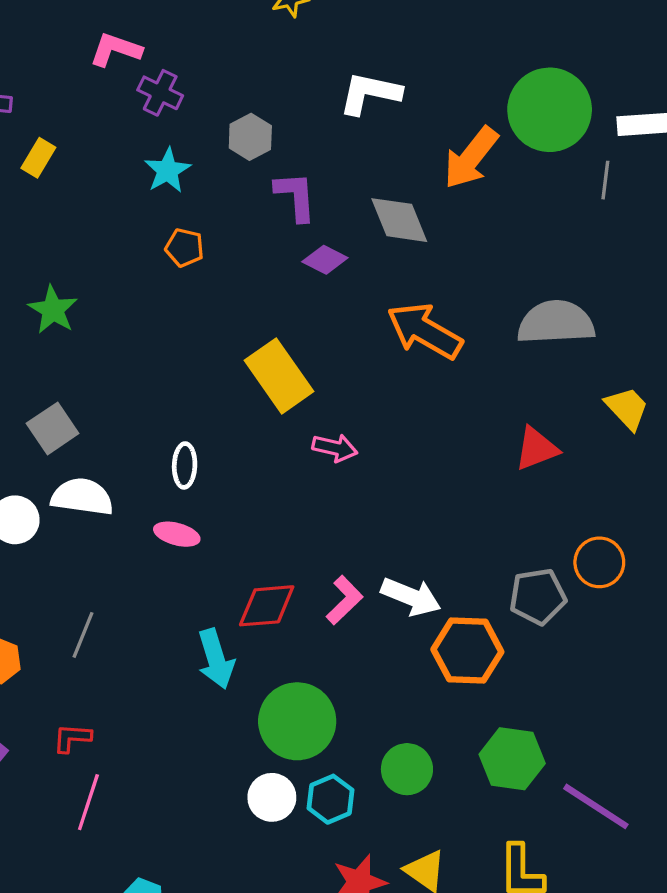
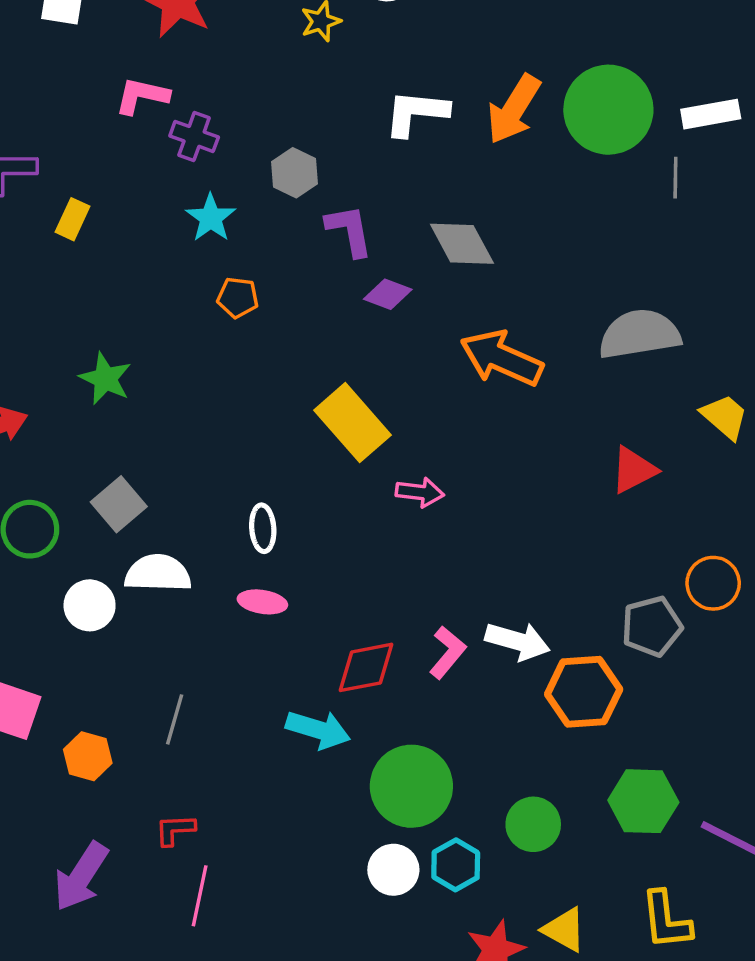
orange arrow: (471, 158) -> (514, 109), moved
cyan arrow: (216, 659) -> (318, 730), turned -50

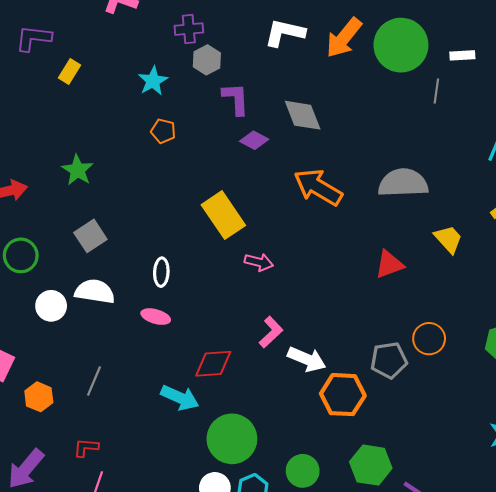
white rectangle: (711, 114) -> (462, 55), size x0.7
purple cross: (194, 136) -> (189, 29), moved, turned -32
gray square: (119, 504) -> (90, 236), moved
pink L-shape: (448, 652) -> (271, 332), moved

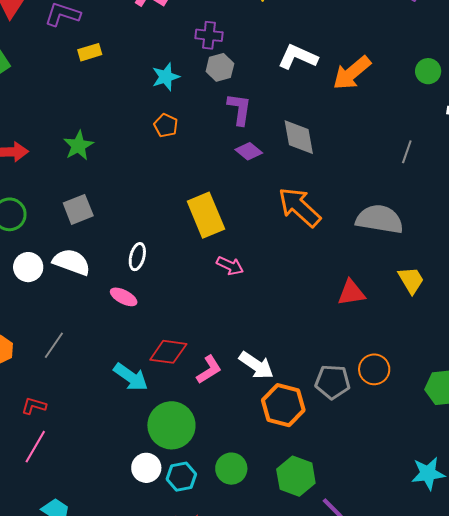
green circle: (401, 45) -> (428, 71), moved, size x0.5
yellow rectangle: (69, 72) -> (90, 52), turned 30
gray line: (436, 91) -> (407, 152), moved
pink L-shape: (271, 332) -> (209, 370), moved

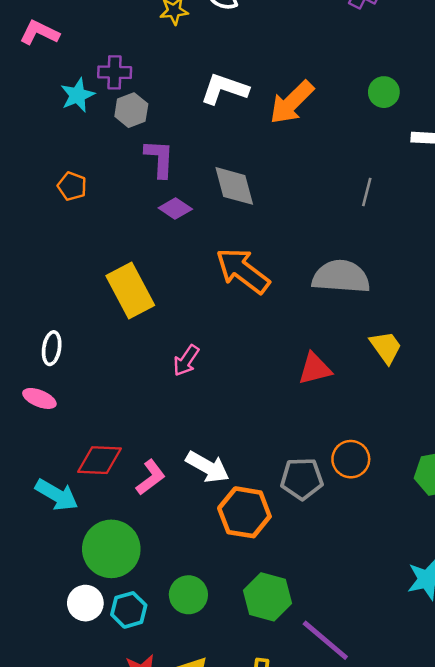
cyan star: (166, 77) -> (78, 95), moved
pink arrow: (230, 266) -> (186, 360), moved, turned 104

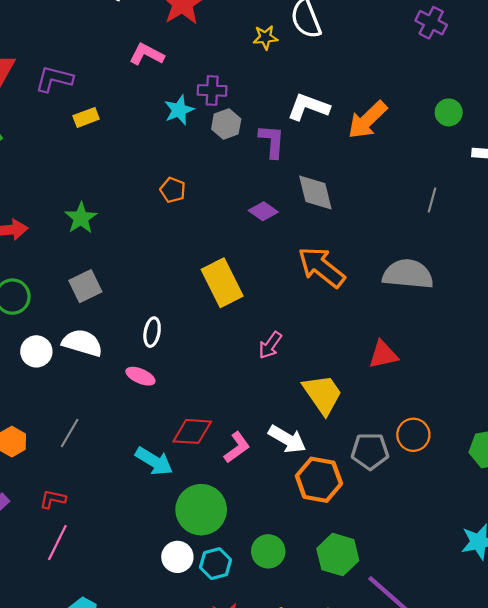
purple L-shape: (159, 159) -> (272, 141), moved
yellow trapezoid: (386, 347) -> (323, 394), moved, size x1.4

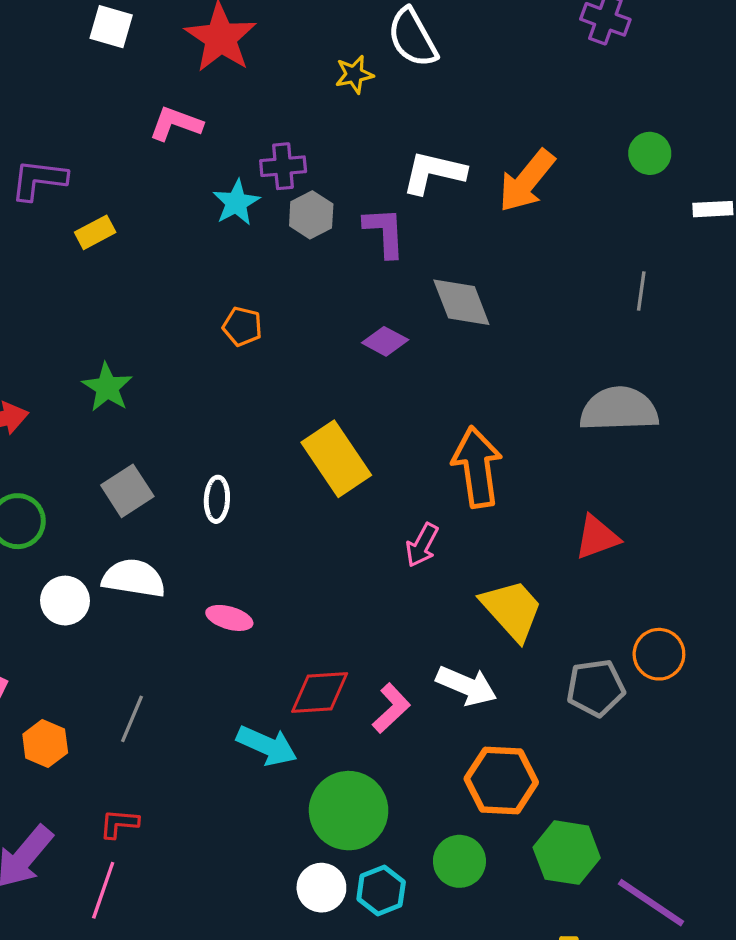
orange arrow: (321, 267) -> (477, 467), moved, turned 51
white ellipse: (152, 332) -> (217, 499), moved
orange hexagon: (319, 480) -> (501, 780), moved
pink line: (57, 543) -> (103, 890), moved

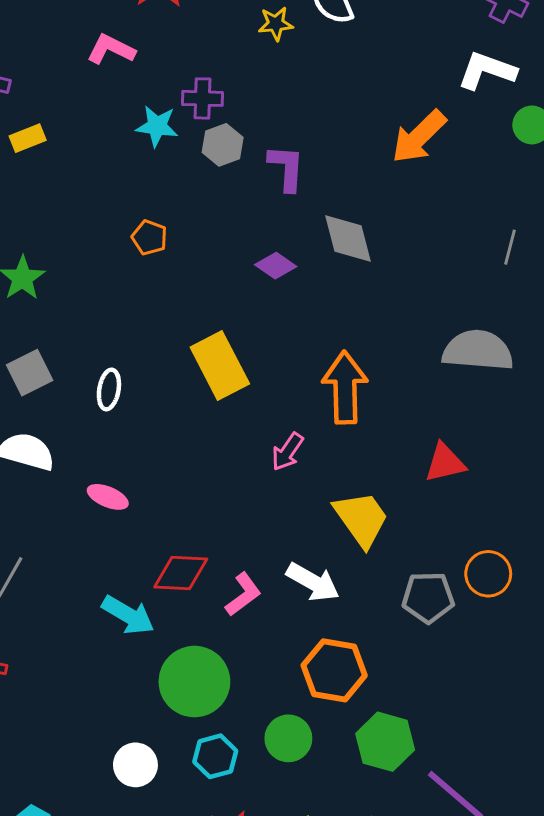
white L-shape: (434, 173) -> (487, 71), moved
cyan star: (236, 203) -> (157, 126), turned 30
white circle: (321, 888) -> (135, 765), moved

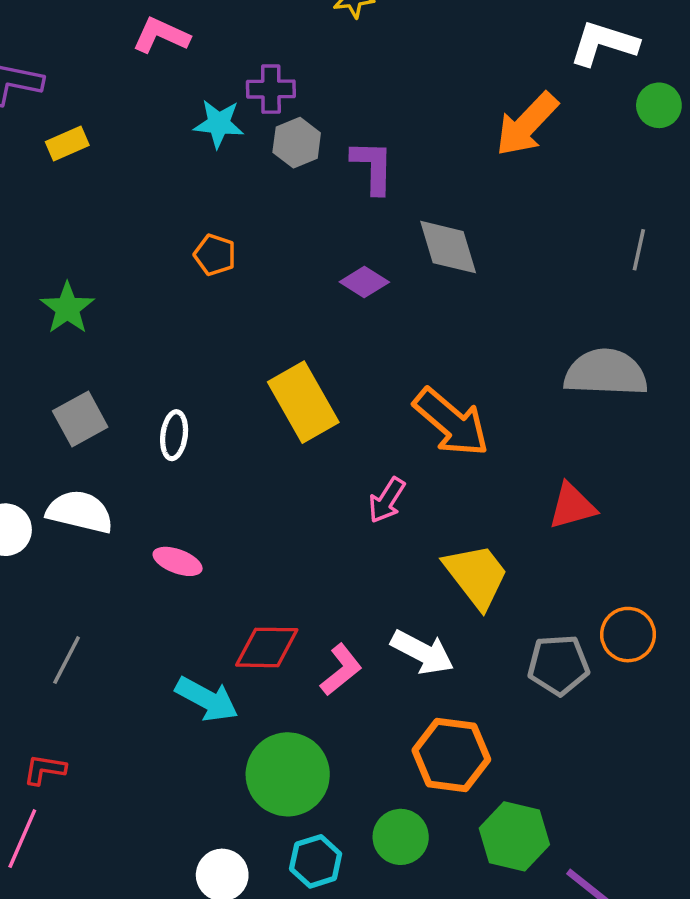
orange arrow: (345, 388) -> (451, 422), turned 134

